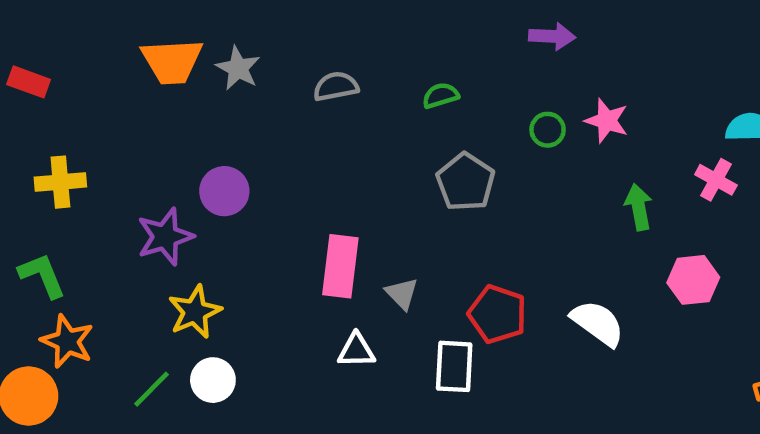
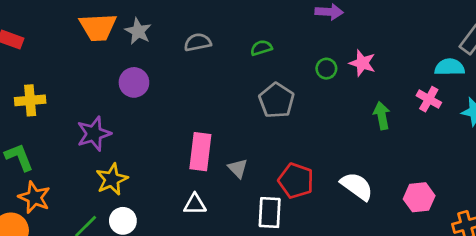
purple circle: (224, 191) -> (134, 82), moved
pink hexagon: (693, 280) -> (419, 197), moved
white triangle: (356, 350) -> (195, 204), moved

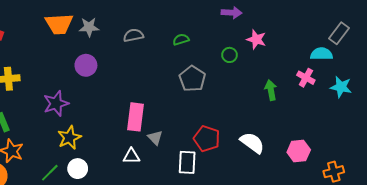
gray star: (138, 31) -> (89, 27), turned -30
pink star: (362, 63) -> (256, 39), moved
gray triangle: (238, 168) -> (155, 138), moved

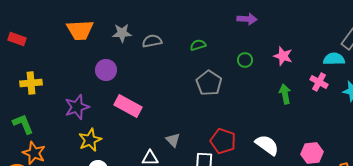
gray star: (89, 27) -> (122, 33), moved
pink star: (256, 39) -> (283, 56), moved
pink rectangle: (136, 117) -> (128, 106), moved, turned -68

